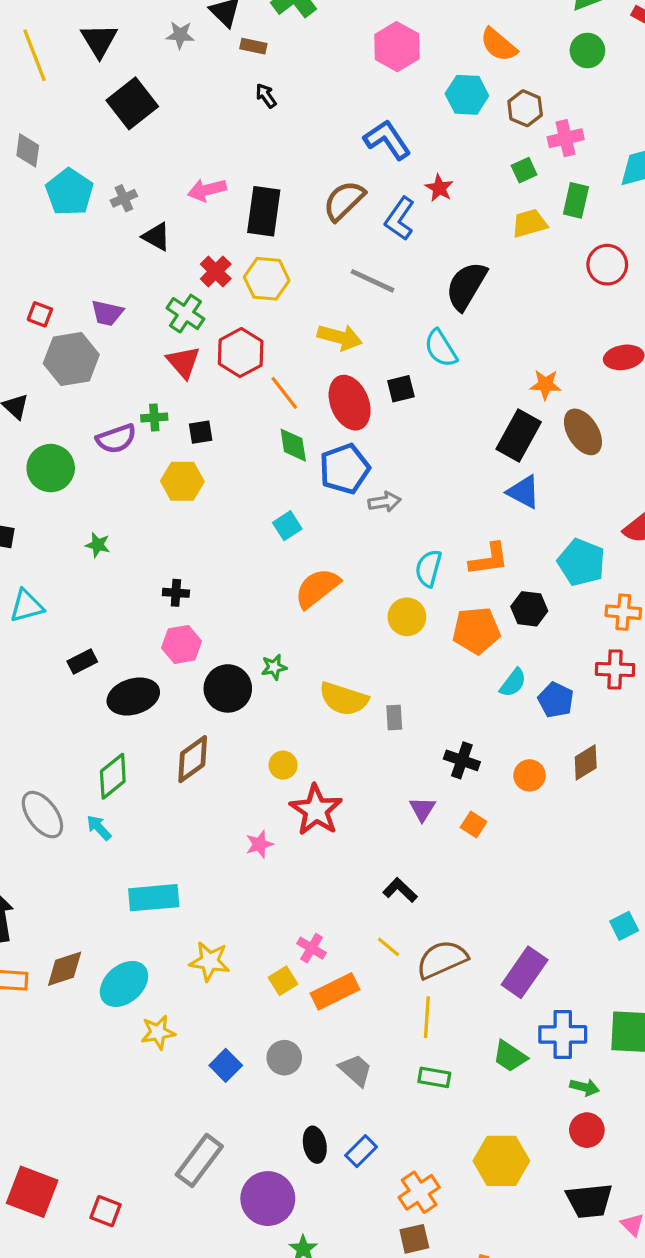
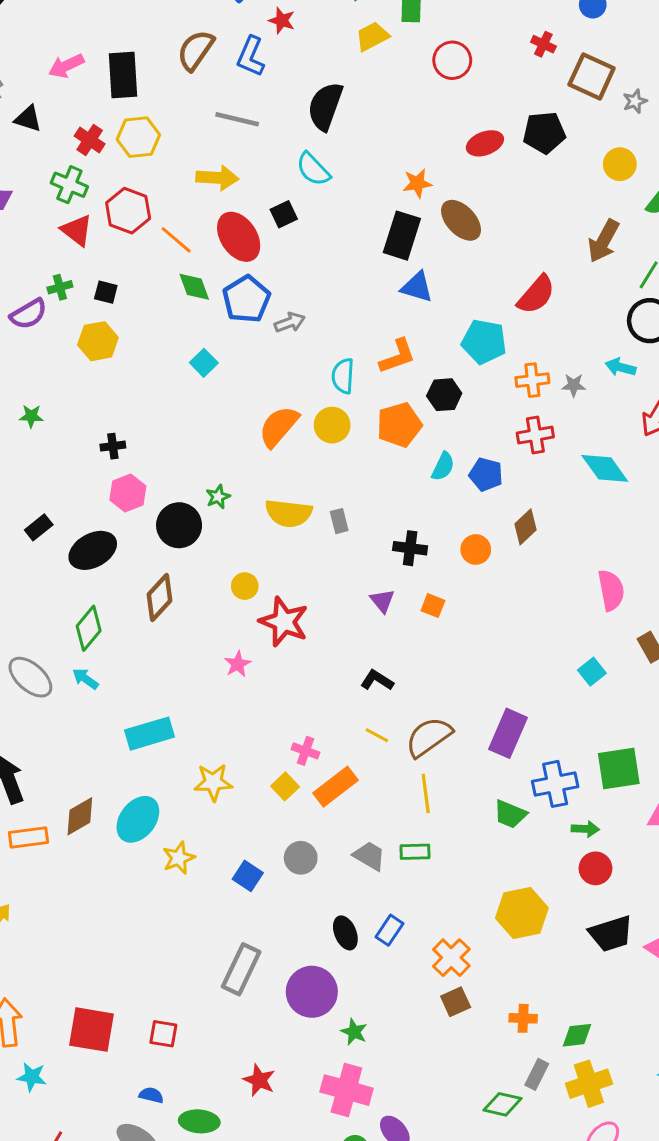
black square: (201, 432) -> (106, 292), turned 35
orange semicircle: (317, 588) -> (279, 426), moved
green rectangle: (434, 1077) -> (415, 852), moved

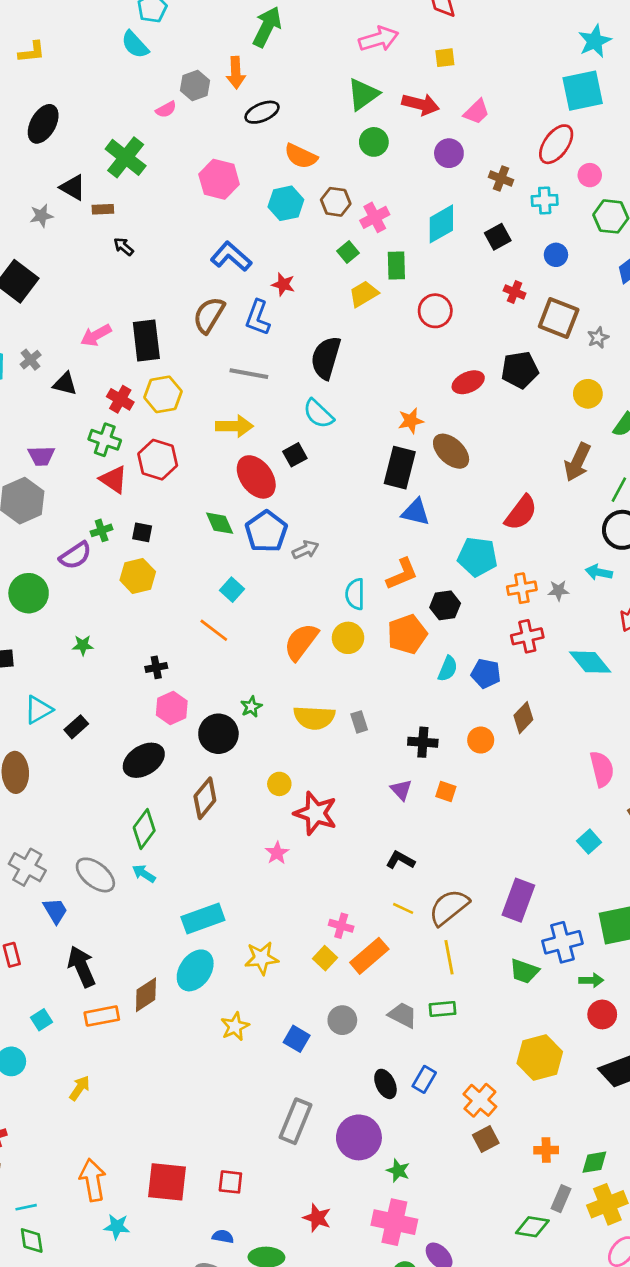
orange line: (176, 240) -> (214, 630), moved
black rectangle: (39, 527) -> (76, 727), moved
cyan ellipse: (138, 819) -> (195, 970), moved

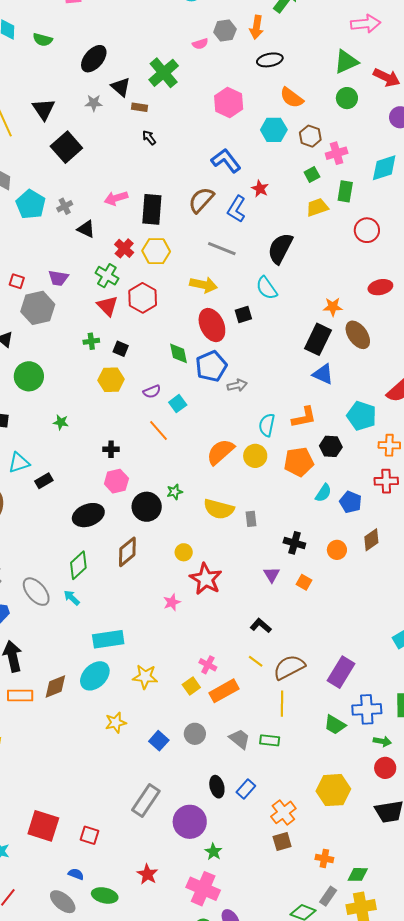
black ellipse: (43, 124) -> (94, 59), moved
purple semicircle: (75, 556) -> (152, 392), moved, size x0.7

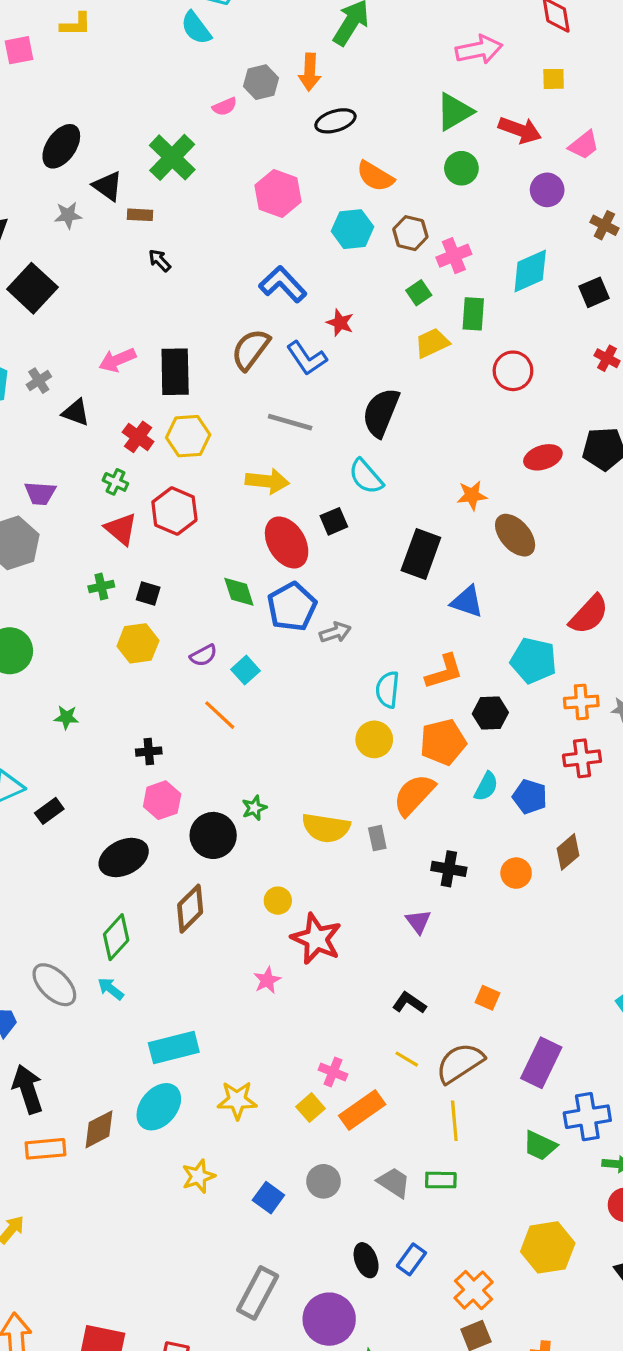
blue L-shape: (236, 209) -> (307, 358), turned -60
green cross: (107, 276) -> (115, 482), size x0.7
black rectangle: (318, 339) -> (421, 554), moved
orange semicircle: (220, 452) -> (414, 795), moved
orange square: (304, 582) -> (488, 998), moved

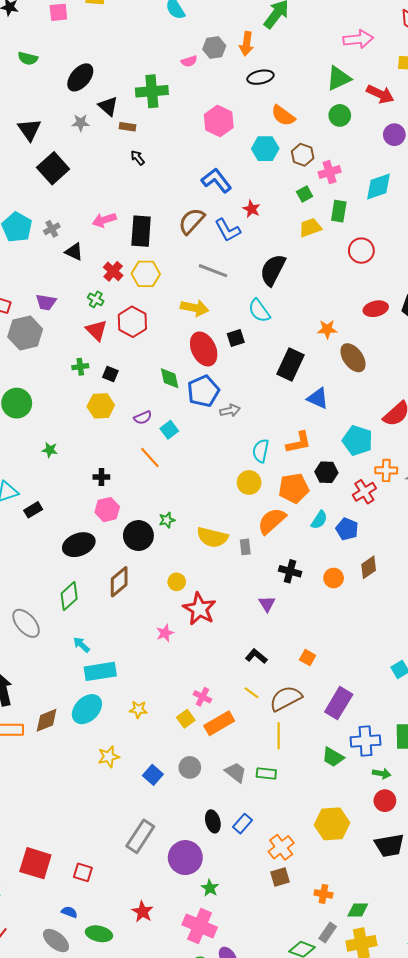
green cross: (172, 157) -> (152, 91), turned 36
red cross: (582, 758) -> (364, 492), moved, turned -30
cyan arrow: (111, 989) -> (81, 645), moved
yellow star: (237, 1100) -> (138, 709), size x0.7

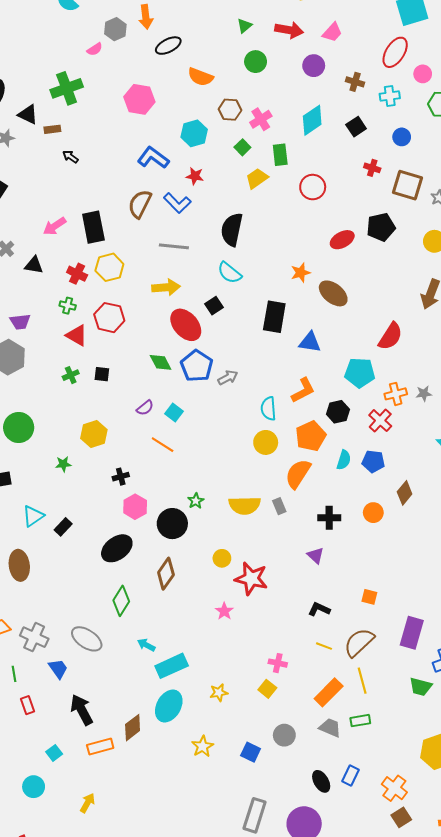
green triangle: (339, 78) -> (244, 26), size x0.6
cyan hexagon: (265, 149) -> (194, 133), moved
yellow hexagon: (101, 406) -> (94, 434), moved
orange rectangle: (219, 723) -> (329, 692), moved

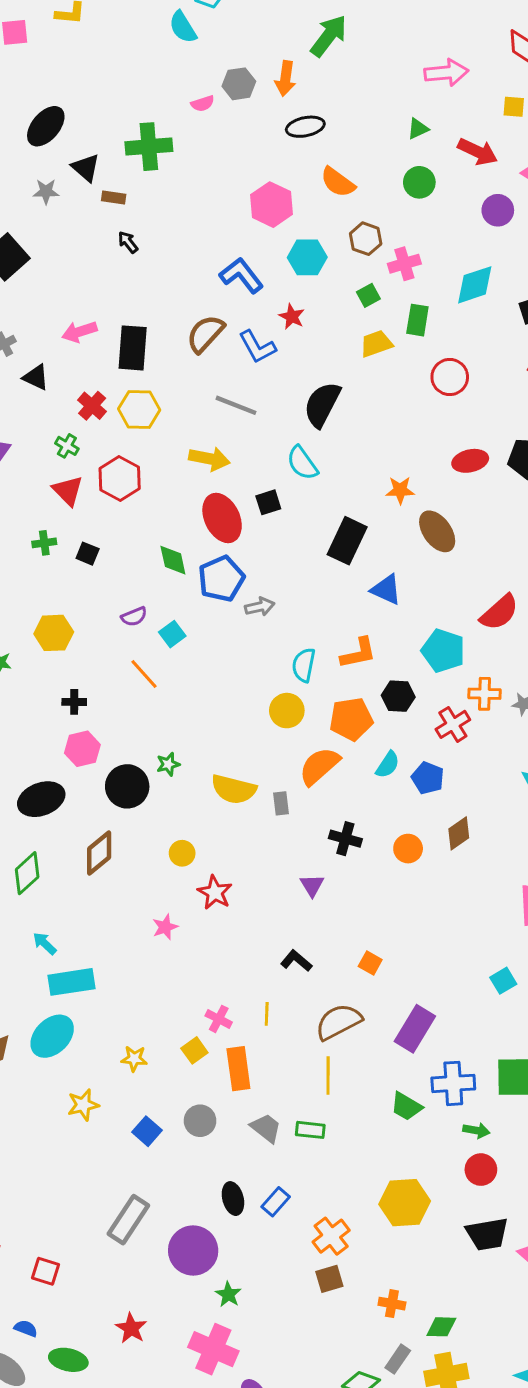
pink hexagon: (139, 99) -> (272, 205), moved
red star: (251, 579) -> (215, 892), size x0.7
yellow line: (324, 646) -> (267, 1014), moved, turned 56
orange rectangle: (329, 692) -> (238, 1069), moved, turned -68
yellow star: (219, 693) -> (134, 1059), moved

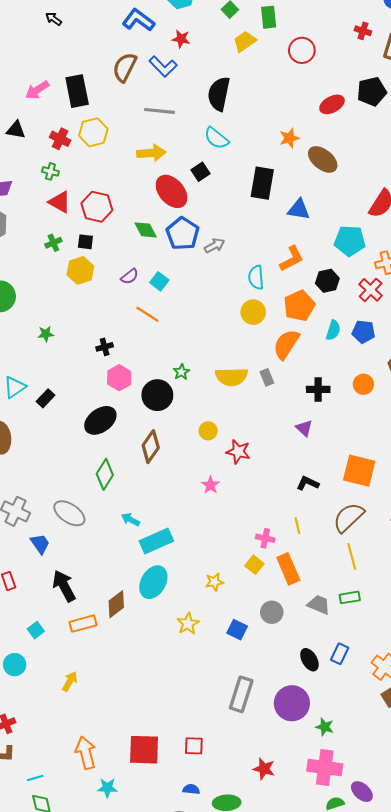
red hexagon: (120, 479) -> (97, 207), moved
yellow hexagon: (54, 633) -> (80, 270), moved
orange square: (370, 963) -> (359, 471), size x2.0

